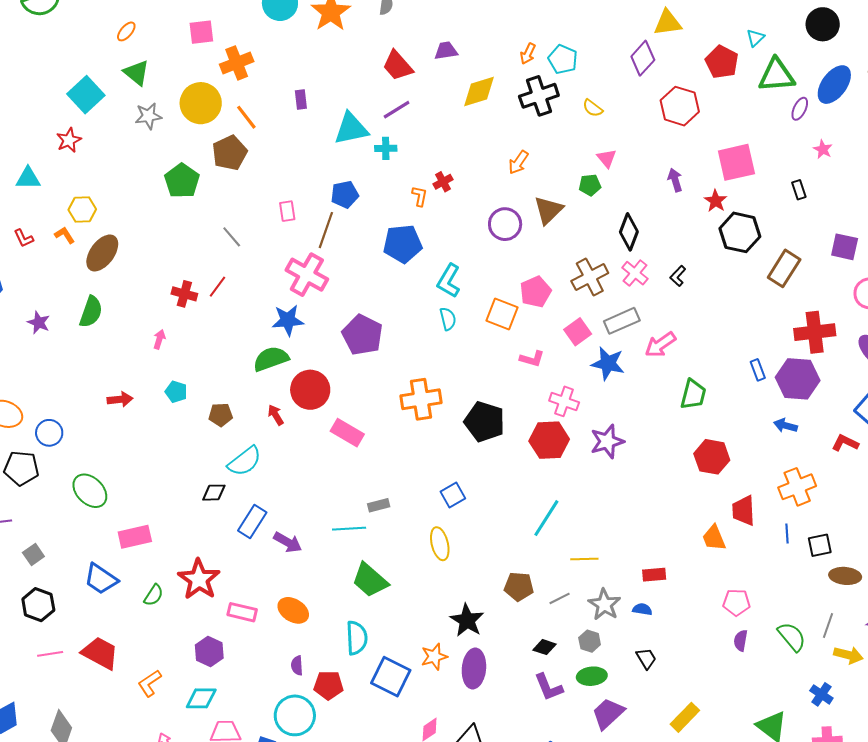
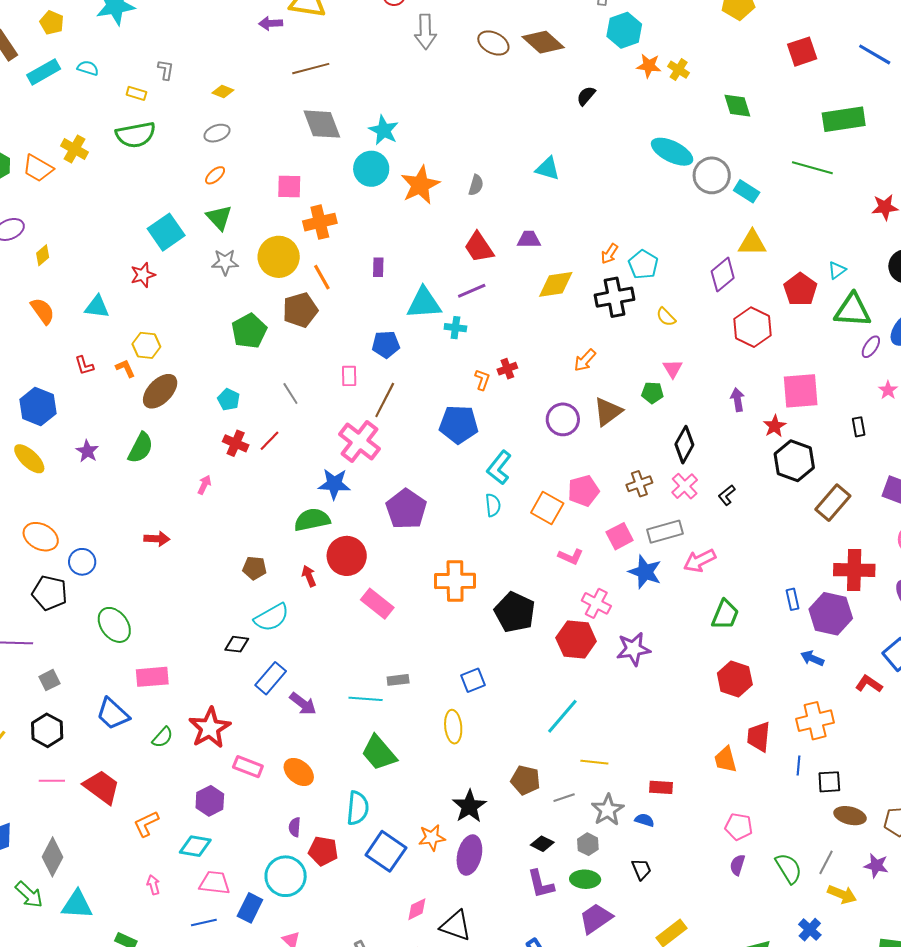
blue pentagon: (345, 194) -> (386, 344), moved
brown cross: (590, 277) -> (639, 484), size x0.7
cyan pentagon: (176, 392) -> (229, 400), moved

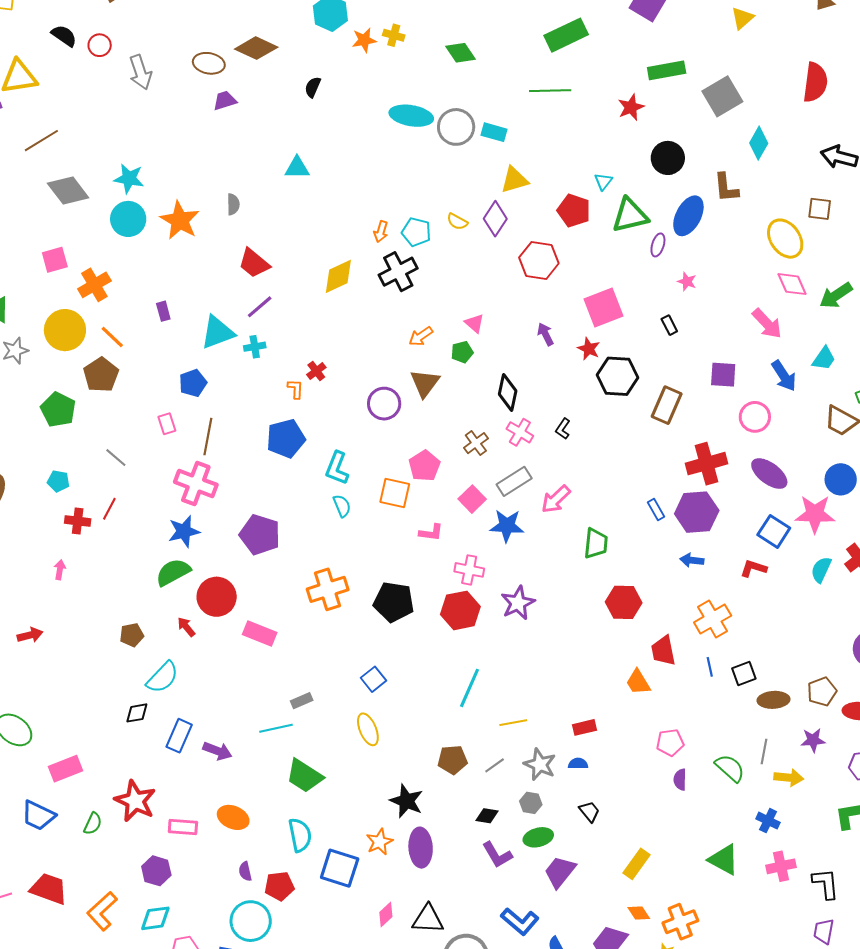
purple trapezoid: (529, 239) -> (225, 101), moved
yellow semicircle: (666, 317) -> (457, 222), moved
orange arrow: (585, 360) -> (421, 336), moved, turned 30
orange L-shape: (146, 824) -> (102, 911), size x1.4

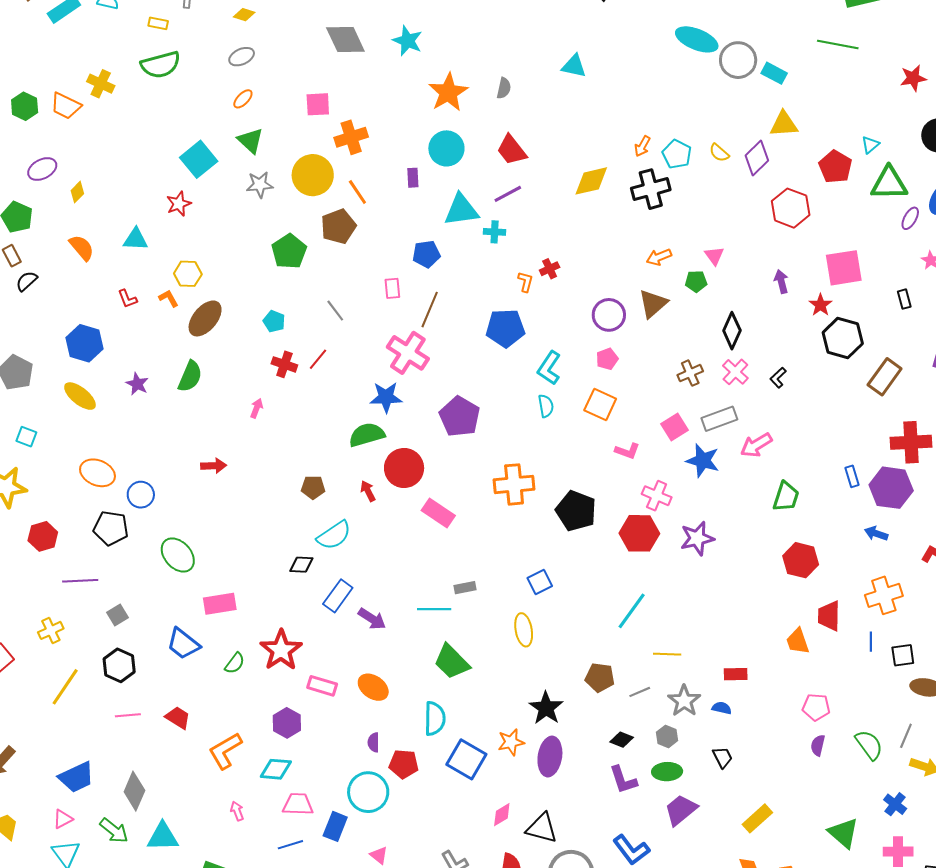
cyan circle: (128, 219) -> (446, 148), moved
pink pentagon: (424, 466) -> (607, 359), moved, size x0.7
red trapezoid: (49, 889) -> (178, 718), size x0.7

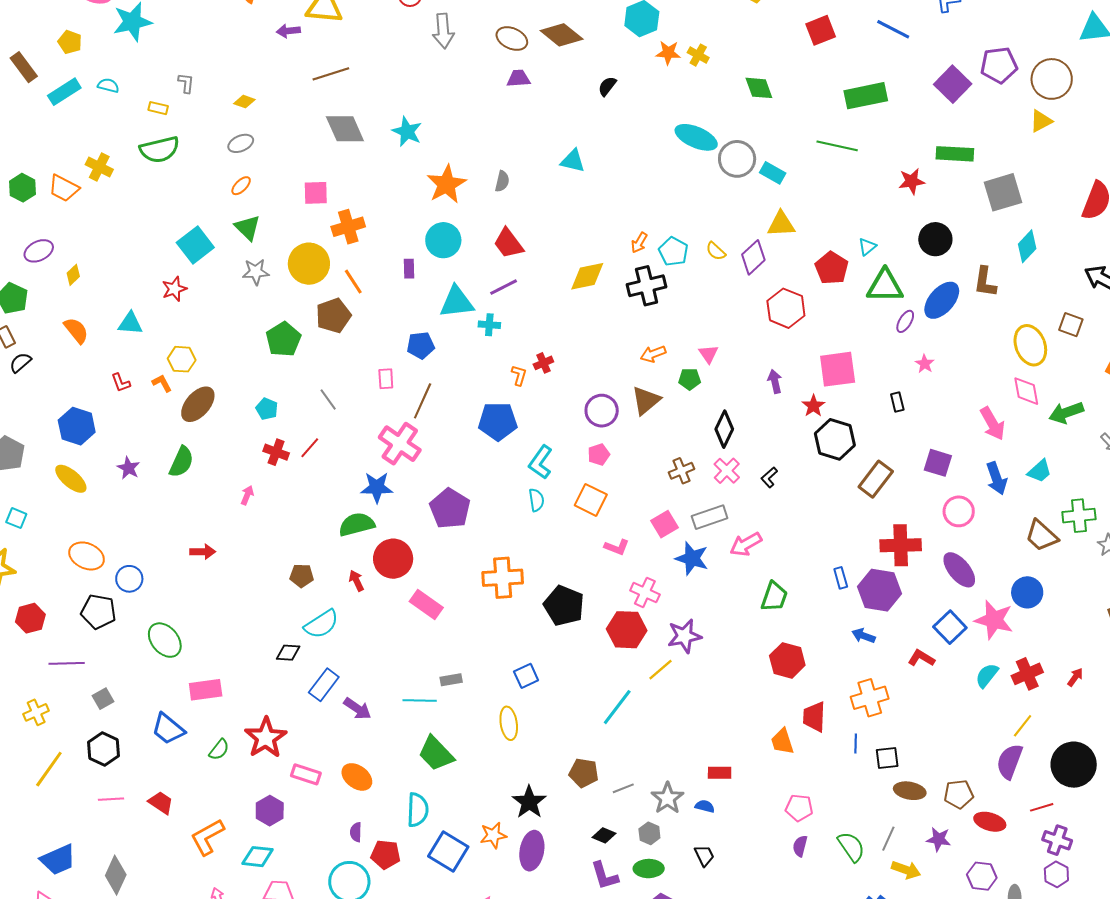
yellow line: (667, 654) -> (661, 670), moved, turned -44

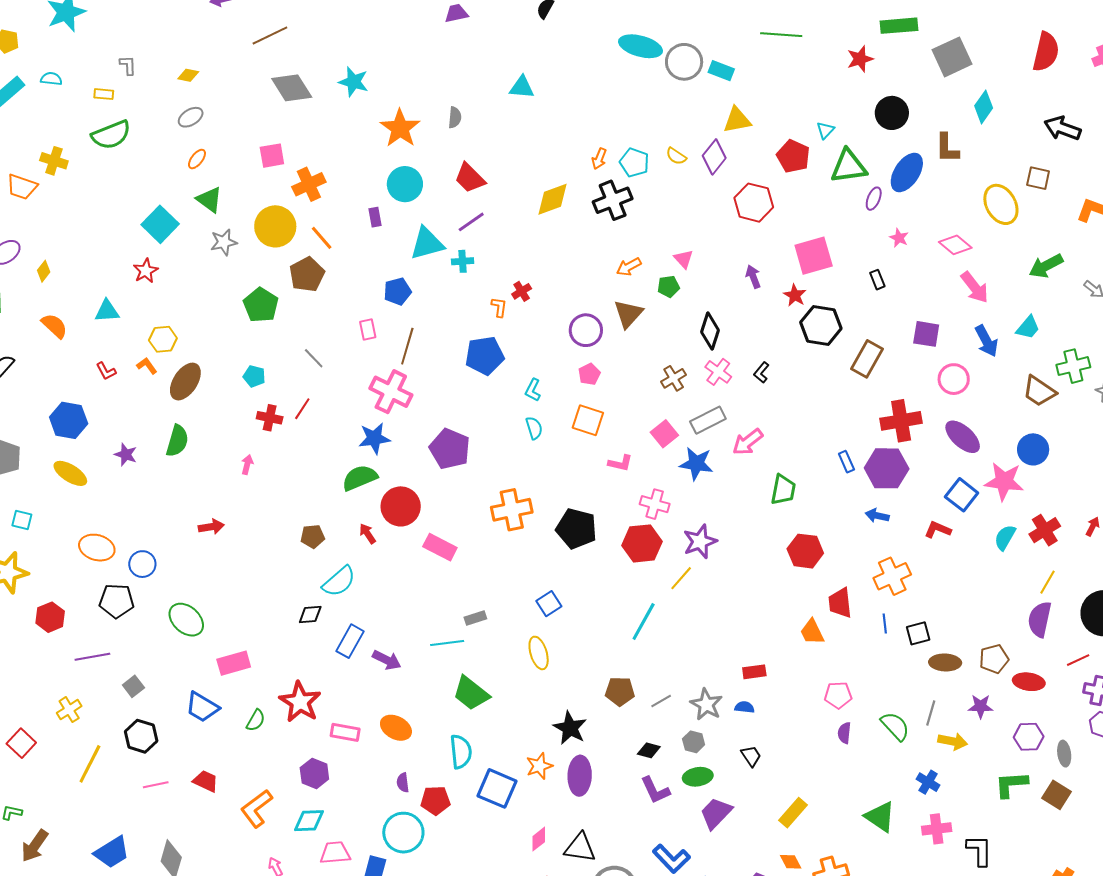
pink diamond: (1026, 391) -> (955, 245), moved, turned -32
cyan L-shape: (541, 462) -> (533, 390), size x0.7

